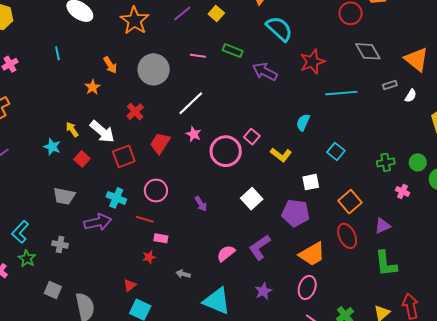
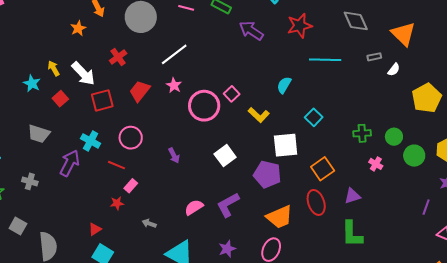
white square: (311, 182) -> (286, 145), size x1.5
purple arrow: (98, 222) -> (70, 163), turned -56
pink rectangle: (161, 238) -> (131, 186), turned -64

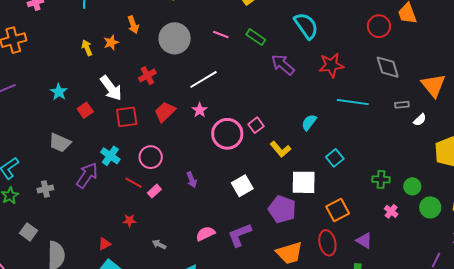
yellow arrow: (54, 68) -> (87, 48), moved
gray cross: (30, 181) -> (45, 189), turned -35
pink rectangle: (131, 186) -> (154, 191), moved
purple triangle: (352, 196) -> (364, 241), turned 42

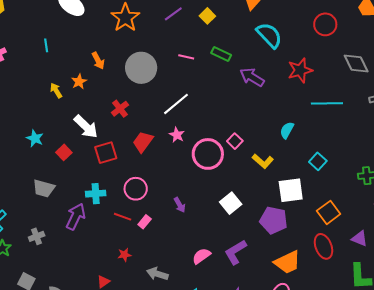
red circle: (379, 26) -> (325, 24), moved
cyan cross: (110, 156) -> (96, 194), turned -30
gray arrow: (159, 244) -> (157, 274), size x1.5

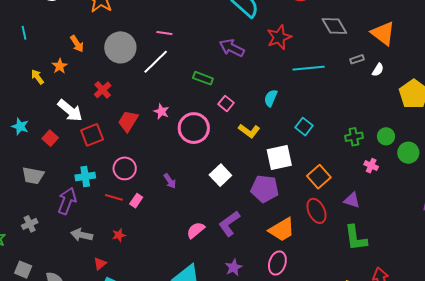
green rectangle: (221, 54) -> (203, 78), moved
white line: (176, 104) -> (156, 62), moved
pink square: (235, 141) -> (226, 103), moved
gray arrow: (157, 274) -> (82, 235), moved

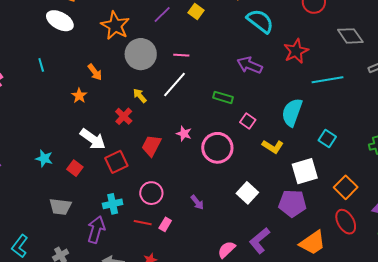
gray circle: (120, 47) -> (141, 54), moved
yellow arrow: (37, 77) -> (140, 96), moved
cyan semicircle: (271, 98) -> (292, 112), size x1.6

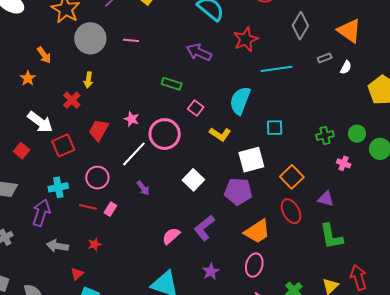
gray diamond: (350, 36) -> (300, 26), turned 64
white line: (175, 84) -> (134, 154), moved
yellow arrow: (140, 96) -> (88, 80), turned -133
cyan square: (327, 138) -> (275, 128), turned -36

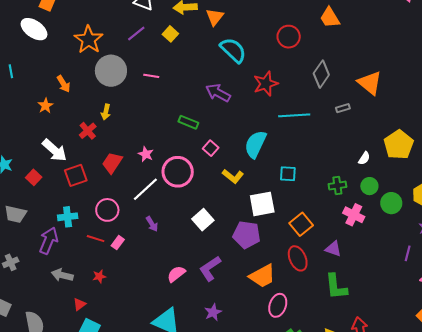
white semicircle: (346, 67) -> (364, 158), moved
pink cross: (344, 163) -> (354, 215), size x1.5
pink ellipse: (254, 265) -> (278, 305), moved

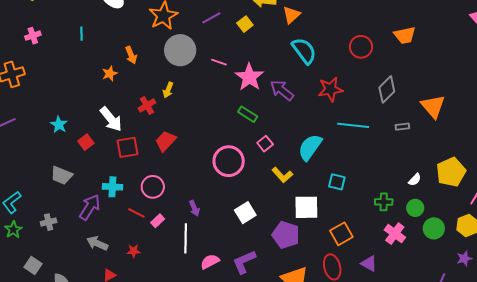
orange trapezoid: (330, 18) -> (405, 35), turned -80
pink star: (146, 154) -> (249, 77), moved, size x1.8
white line: (145, 189) -> (186, 238), moved, turned -56

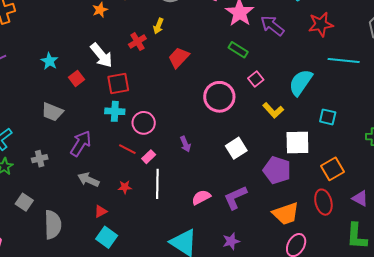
red trapezoid: (166, 141) -> (179, 58), moved
cyan cross: (112, 187) -> (115, 111), moved
white line: (186, 238) -> (157, 184), moved

